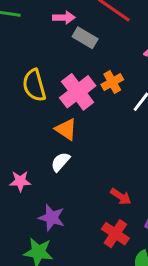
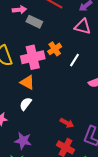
pink cross: (78, 92) -> (33, 57), turned 30

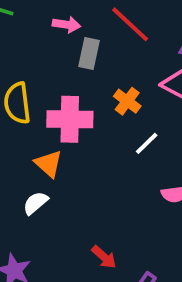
gray rectangle: (34, 22) -> (89, 54), turned 63
orange cross: (55, 49) -> (127, 101), moved, turned -32

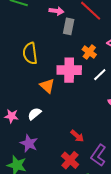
pink cross: (70, 119) -> (69, 70), moved
white semicircle: (35, 203) -> (34, 114), moved

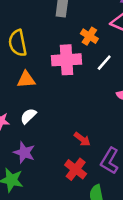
orange triangle: (47, 86) -> (26, 80), moved, turned -42

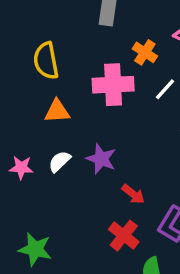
purple star: (24, 152) -> (101, 159), moved

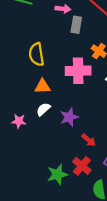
purple star: (101, 159) -> (69, 117), turned 30
white semicircle: (60, 161) -> (43, 109), moved
green star: (35, 249) -> (57, 174), moved, turned -30

